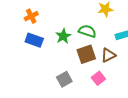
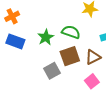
pink square: (98, 78) -> (92, 81), moved
gray square: (64, 79) -> (52, 71), moved

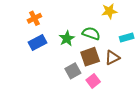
blue rectangle: (15, 41) -> (37, 43), turned -48
pink square: (92, 81) -> (93, 81), moved

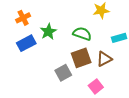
green star: (67, 38) -> (48, 32), moved
pink square: (93, 81) -> (96, 86), moved

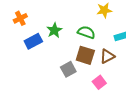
orange cross: (23, 18) -> (20, 18), moved
brown square: (81, 58) -> (85, 55), turned 36

